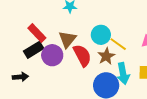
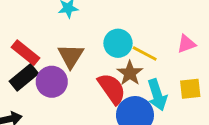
red semicircle: (82, 55) -> (112, 89), moved

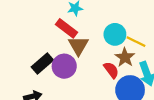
red rectangle: (25, 53) -> (67, 28), moved
red semicircle: (112, 89) -> (111, 70), size x0.7

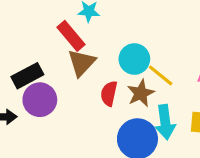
purple circle: (64, 66) -> (40, 100), moved
red semicircle: (111, 70) -> (109, 94), moved, turned -144

